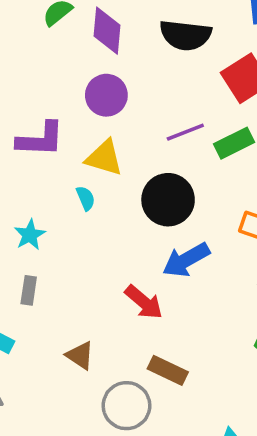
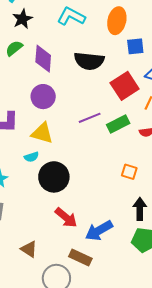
cyan semicircle: (86, 198) -> (31, 157), turned 96
black circle: (168, 200) -> (54, 177), moved
blue arrow: (186, 260) -> (99, 231), moved

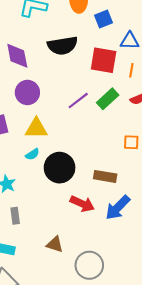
red square: (125, 86) -> (104, 60), turned -32
brown rectangle: (80, 257) -> (105, 176), moved

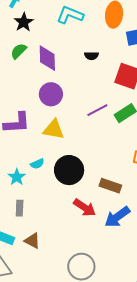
black semicircle: (62, 46) -> (91, 56), size x0.5
cyan semicircle: (32, 154) -> (37, 164), moved
brown triangle: (55, 244) -> (32, 241), moved

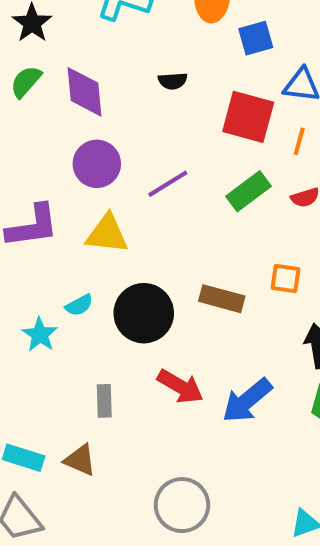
purple line: (97, 110) -> (168, 184), moved
brown rectangle: (110, 186) -> (222, 299), moved
gray rectangle: (20, 208) -> (104, 401), moved

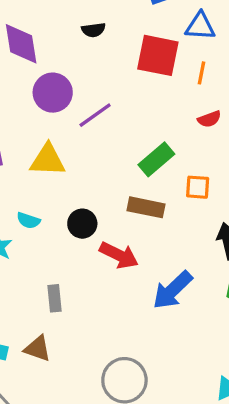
purple circle: (97, 164) -> (53, 93), moved
green rectangle: (249, 191) -> (156, 159), moved
cyan semicircle: (79, 305) -> (28, 221), turned 50
black circle: (144, 313) -> (82, 224), size x0.6
red arrow: (180, 386) -> (119, 255), moved

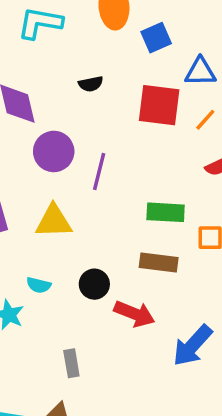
orange line: (201, 73) -> (205, 120), turned 35
purple line: (95, 115) -> (99, 171), turned -36
green rectangle: (156, 159) -> (166, 212), turned 48

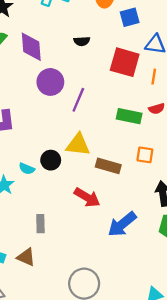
orange line: (205, 120) -> (154, 77), turned -42
green rectangle: (166, 212) -> (129, 116), moved
yellow triangle: (54, 221) -> (78, 145), moved
black circle: (94, 284) -> (51, 160), moved

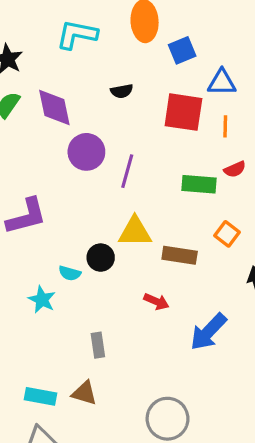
orange square: (145, 155) -> (227, 234), turned 36
red arrow: (87, 197) -> (156, 301), size x0.7

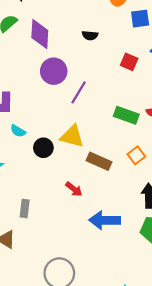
red square: (183, 112) -> (129, 62), size x0.6
cyan semicircle: (70, 273) -> (18, 131), moved
blue arrow: (208, 332) -> (105, 220), turned 32

